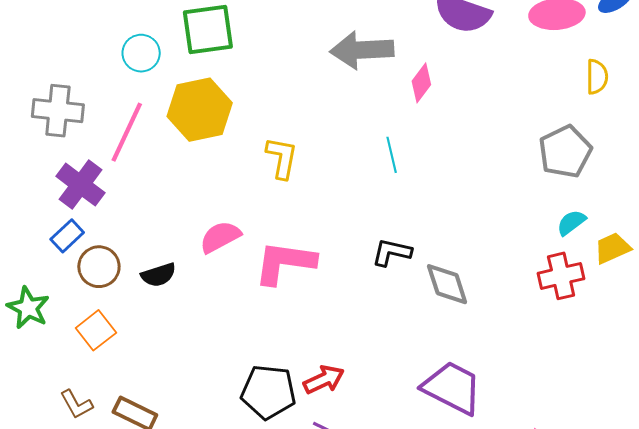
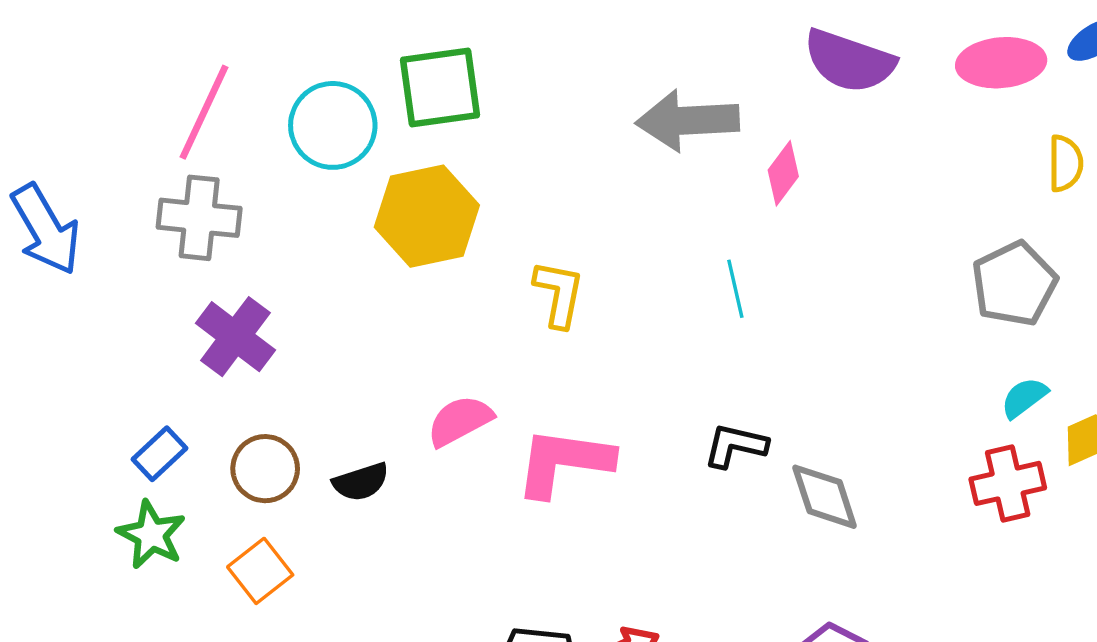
cyan circle: (141, 53) -> (333, 125), size x1.4
pink line: (127, 132) -> (204, 112), moved
blue rectangle: (67, 236) -> (160, 454), moved

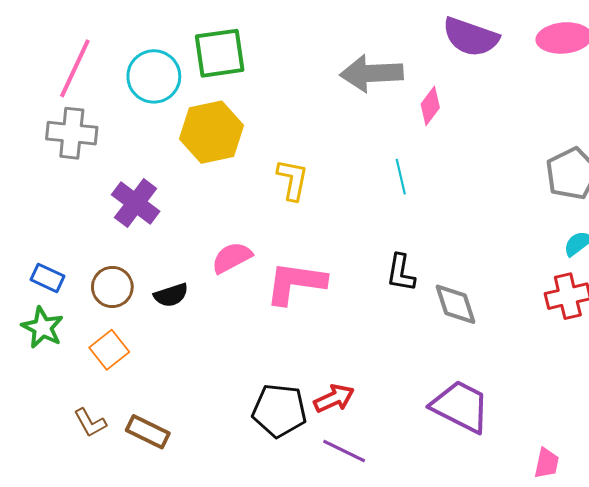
purple cross: (235, 337) -> (136, 203), moved
black L-shape: (735, 446) -> (401, 273), turned -93
blue rectangle: (160, 454) -> (48, 278), turned 68

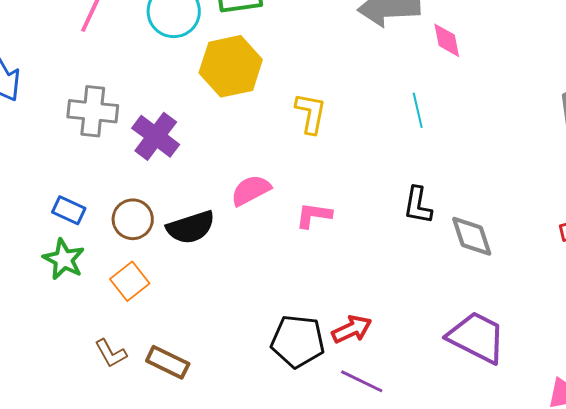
pink diamond: (430, 106) -> (447, 40), turned -48
gray cross: (72, 133) -> (93, 111), moved
pink L-shape: (296, 283) -> (314, 215), size x0.6
black semicircle: (171, 295) -> (191, 227), size x1.4

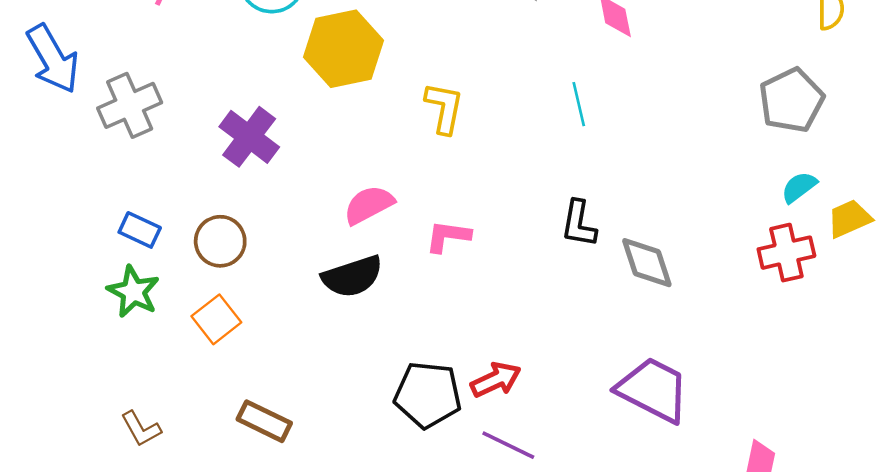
gray cross: (93, 111) -> (130, 105), moved, turned -30
black semicircle: (191, 227) -> (352, 277), moved
brown L-shape: (111, 353) -> (141, 429), moved

